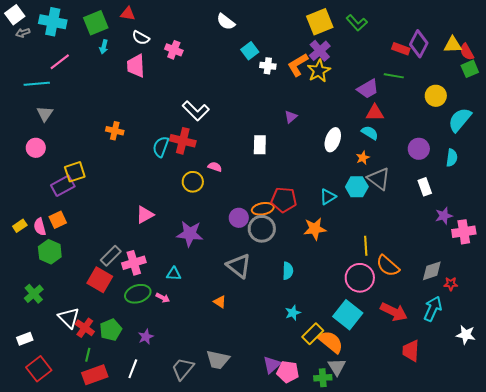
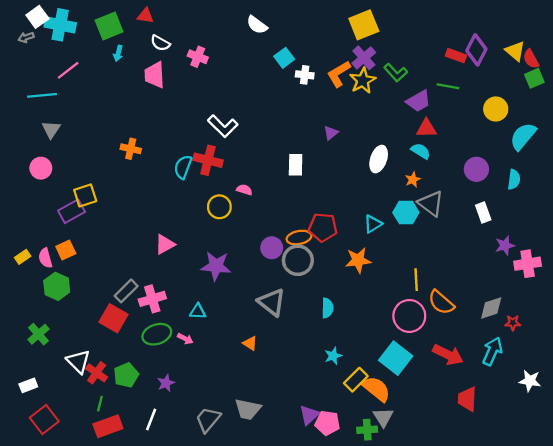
white square: (15, 15) -> (37, 17), moved
green L-shape: (357, 23) -> (396, 73), moved
yellow triangle: (453, 45) -> (515, 51), turned 42

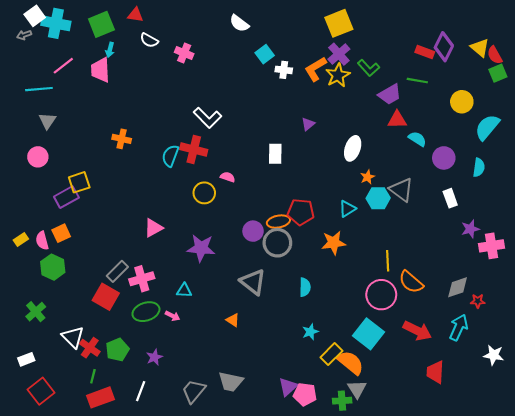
pink trapezoid: (155, 75) -> (100, 70), moved
cyan semicircle: (421, 151) -> (417, 139), moved
orange star: (413, 180) -> (367, 177), moved

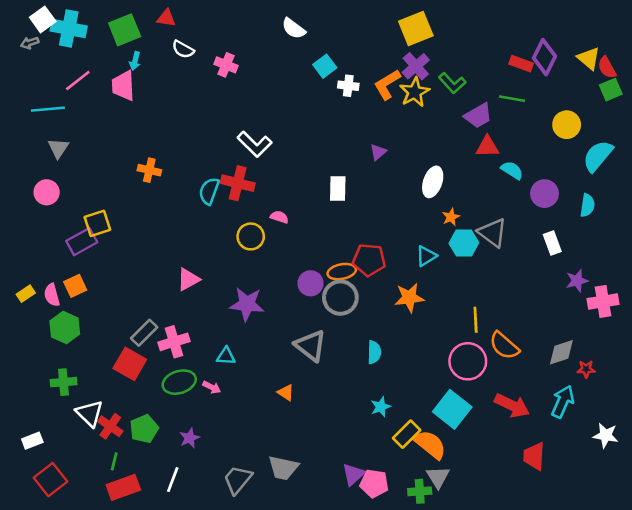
green cross: (36, 312) -> (64, 382), moved, turned 36

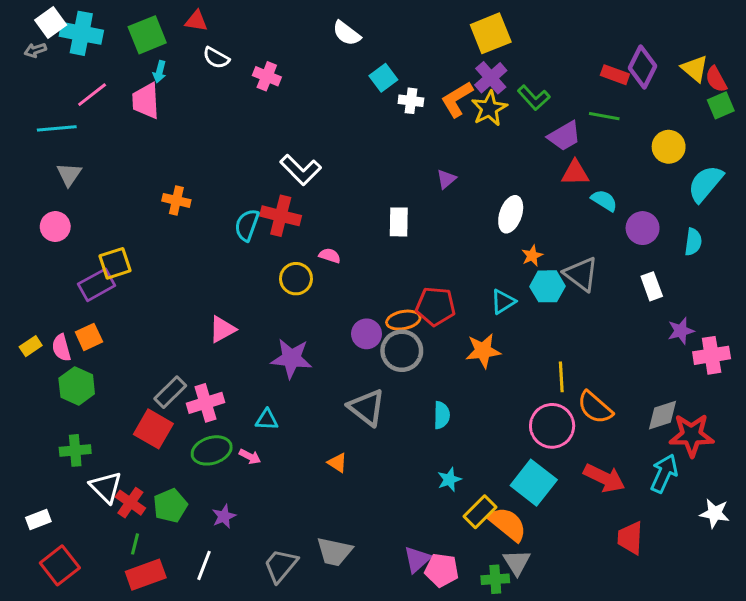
red star: (586, 369) -> (692, 435), size x2.0

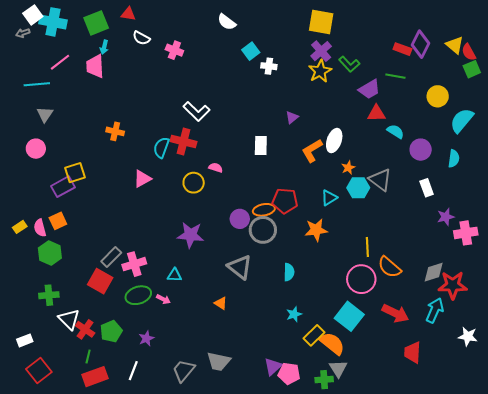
yellow square: (491, 33) -> (321, 22), turned 32
orange L-shape: (457, 99) -> (312, 151), moved
pink triangle: (222, 329) -> (142, 179), moved

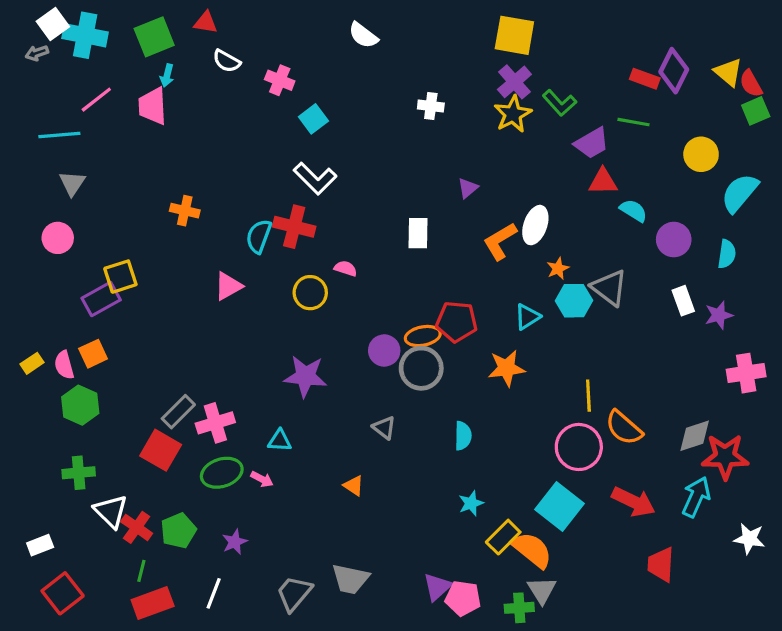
cyan square: (251, 51) -> (313, 119), moved
purple star: (446, 217) -> (719, 315), moved
gray triangle: (240, 267) -> (384, 428), size x0.6

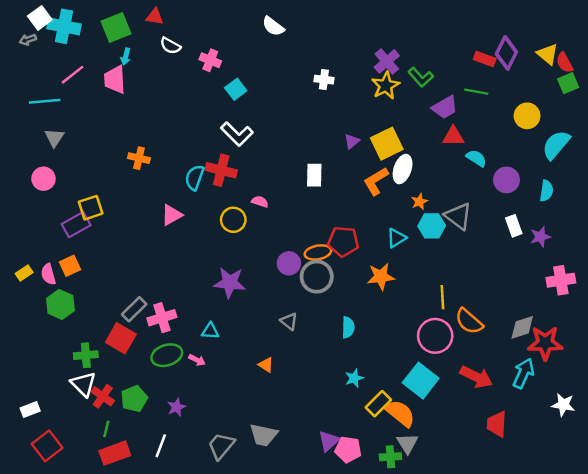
yellow square: (514, 35) -> (387, 144), moved, turned -36
green cross: (79, 473) -> (86, 355), moved

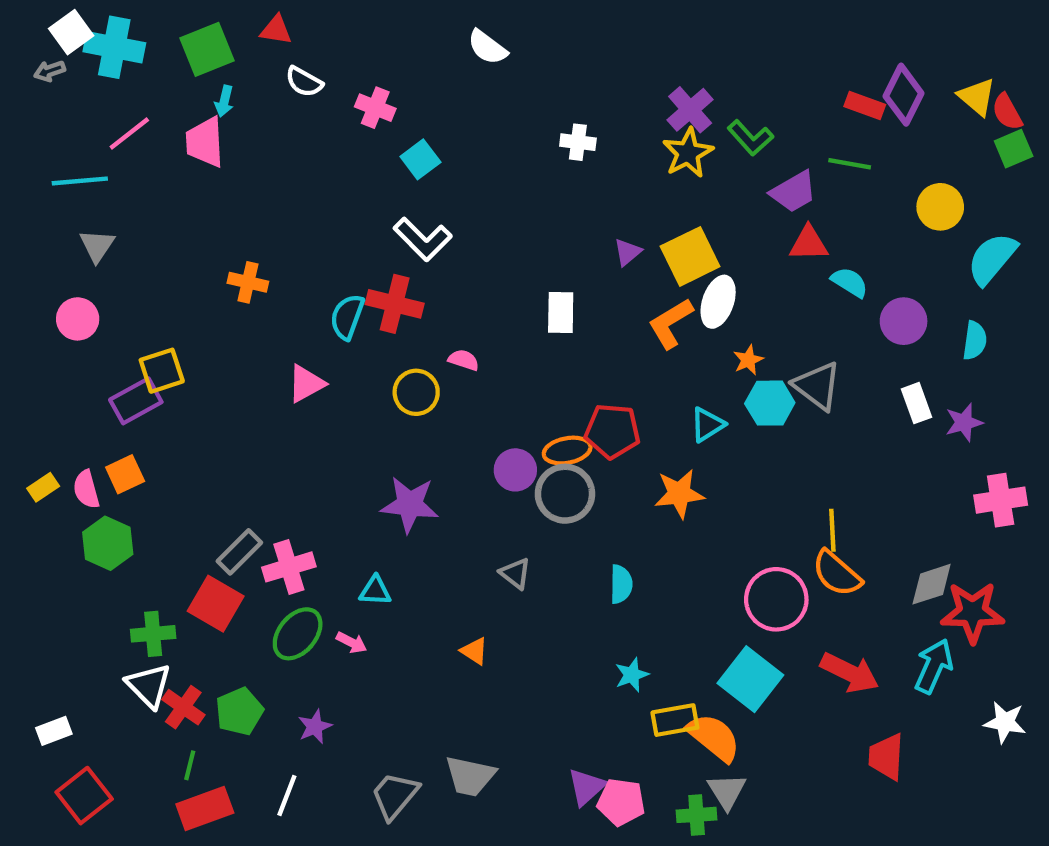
yellow line: (442, 297) -> (832, 530), moved
green ellipse: (167, 355) -> (298, 634), turned -32
yellow rectangle: (378, 404) -> (675, 720), turned 35

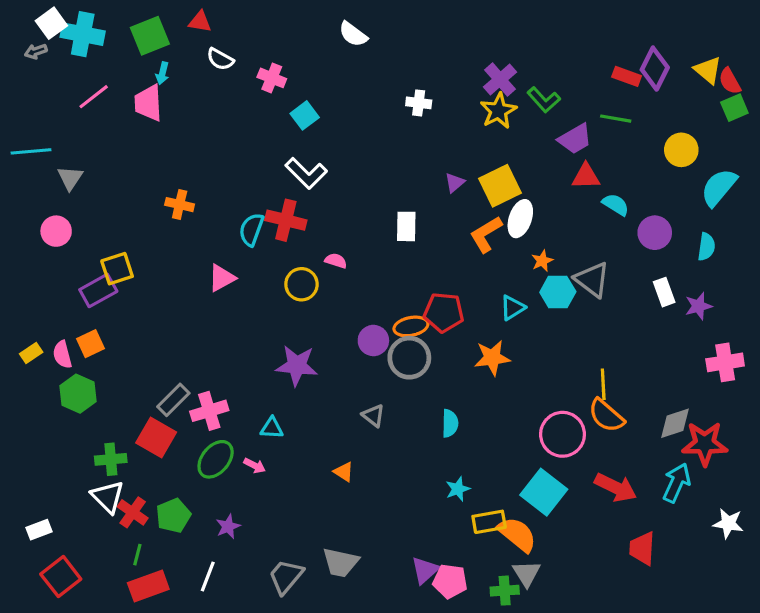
cyan line: (80, 181) -> (31, 151), moved

